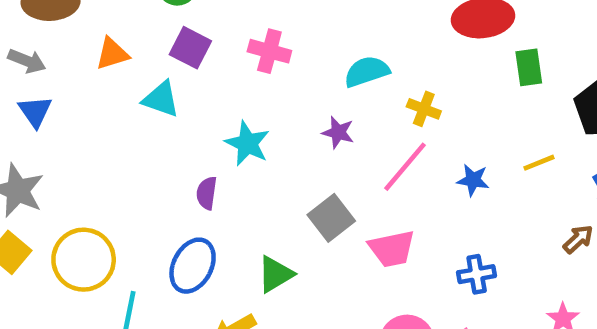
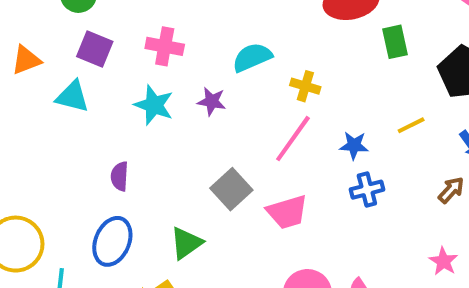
purple star: (338, 132) -> (212, 101), moved
cyan star: (247, 143) -> (154, 105), moved
blue cross: (477, 274) -> (367, 190), moved

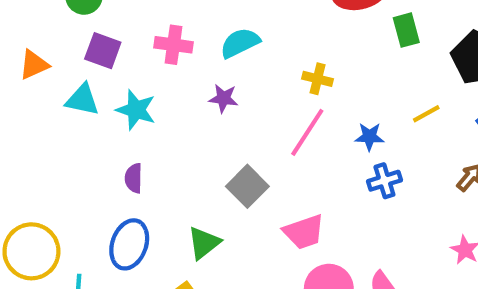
cyan semicircle: (252, 57) -> (240, 43), moved
cyan star: (154, 105) -> (136, 110), moved
pink trapezoid: (287, 212) -> (304, 232), moved

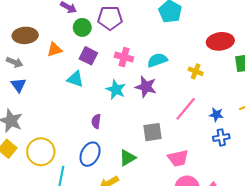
orange triangle: (34, 65) -> (55, 49), moved
yellow cross: (317, 79) -> (196, 71), moved
purple star: (223, 98) -> (146, 87), size x1.5
cyan star: (136, 110) -> (116, 90), moved
gray square: (247, 186) -> (152, 132), turned 30

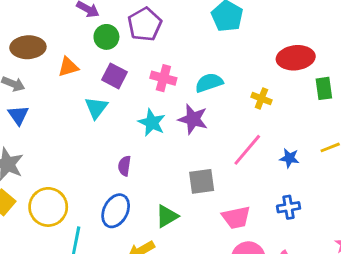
purple pentagon: (110, 18) -> (145, 24), turned -30
cyan triangle: (75, 79) -> (96, 108), turned 48
blue cross: (221, 137) -> (289, 207), moved

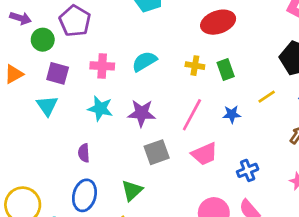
green rectangle: (324, 88) -> (226, 69), moved
purple star: (193, 119) -> (142, 113), moved
blue cross: (289, 207) -> (248, 170), moved
pink trapezoid: (236, 217) -> (204, 154), moved

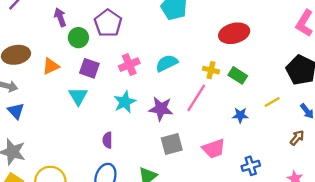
purple arrow: (20, 18) -> (60, 17), turned -132
pink cross: (102, 66) -> (129, 65), turned -30
green rectangle: (226, 69) -> (238, 75), turned -42
cyan star: (100, 108) -> (125, 102), turned 30
pink line: (192, 115) -> (196, 98), moved

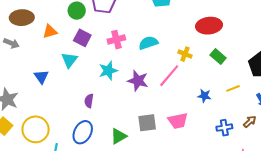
green rectangle: (238, 75) -> (218, 57), moved
blue triangle: (16, 111) -> (41, 77), moved
gray square: (172, 144) -> (147, 123), moved
blue cross: (251, 166) -> (224, 128), moved

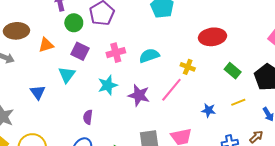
green rectangle: (218, 57) -> (233, 71), moved

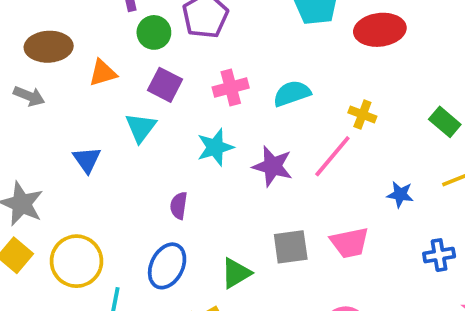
red ellipse: (212, 37) -> (380, 30), moved

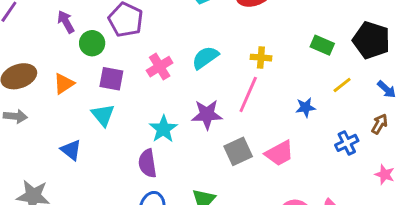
cyan star: (215, 147) -> (163, 129), moved
purple semicircle: (179, 206) -> (147, 163), size x1.4
gray square: (291, 247) -> (238, 151), moved

